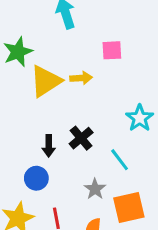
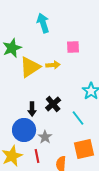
blue circle: (36, 178) -> (24, 130), size x1.5
gray star: (95, 189) -> (45, 137), moved

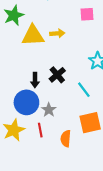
pink square: (73, 47) -> (87, 14), moved
yellow triangle: (30, 67) -> (33, 36), turned 30

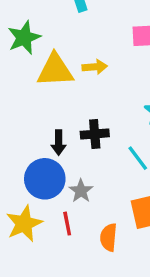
black cross: (57, 75) -> (95, 134), turned 35

